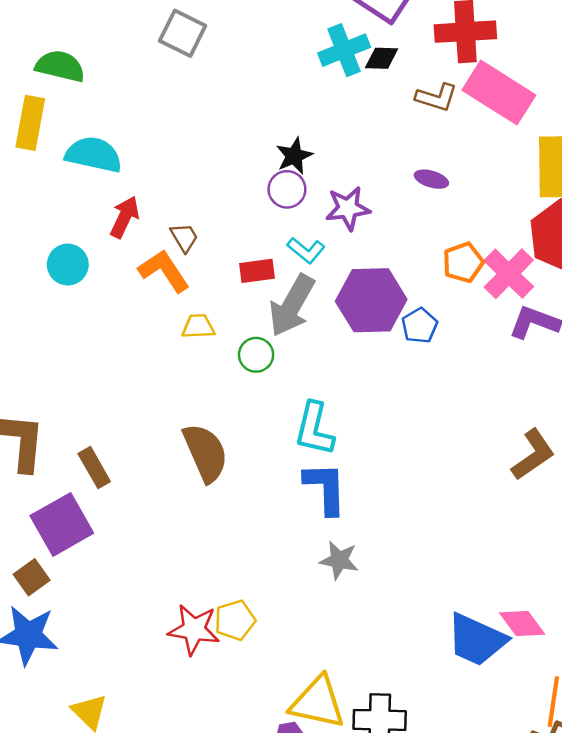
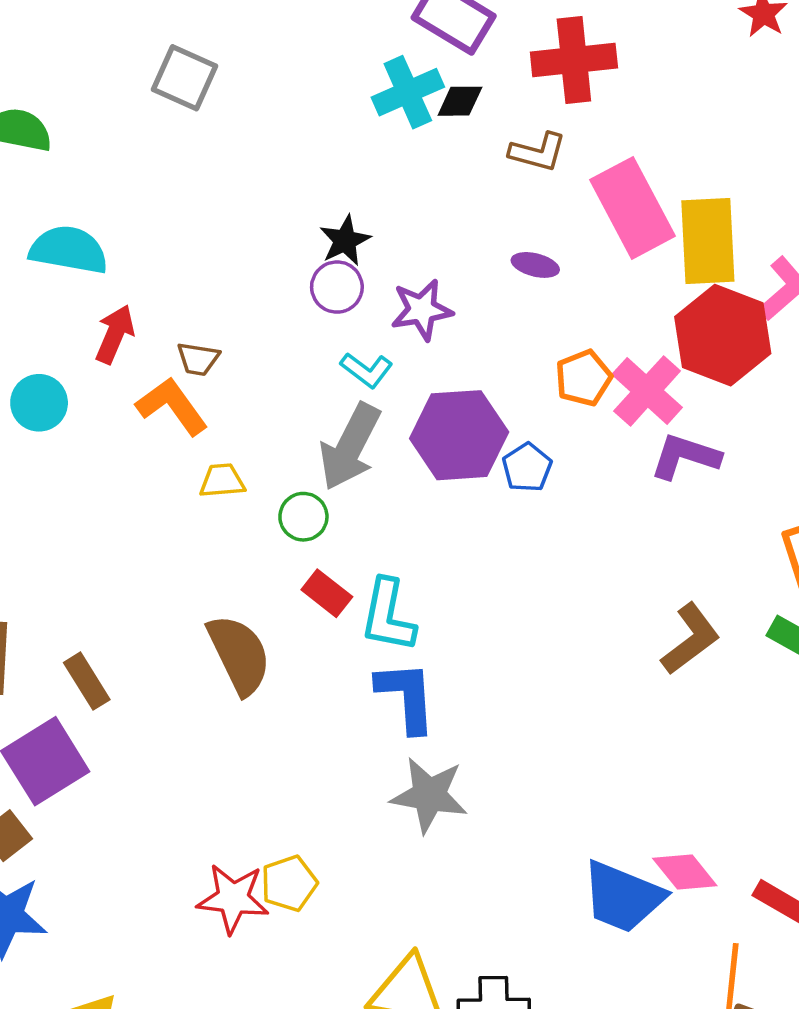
pink rectangle: (499, 93) -> (633, 208), moved, turned 32
brown trapezoid: (184, 237) -> (198, 359), turned 132
red rectangle: (257, 271) -> (327, 593), moved, turned 48
gray star: (339, 560) -> (429, 795), size x1.4

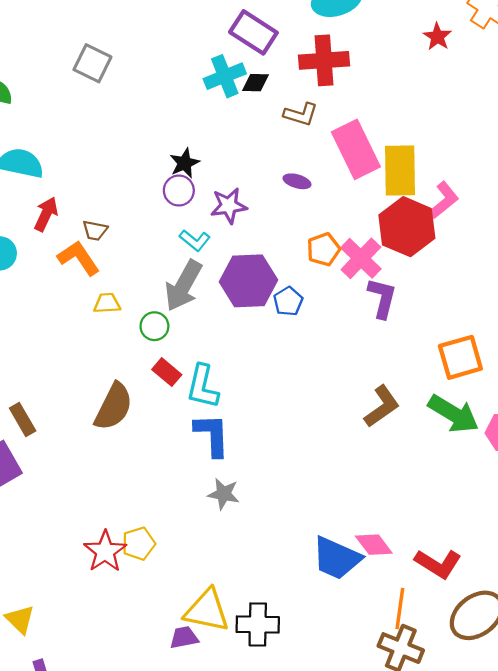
purple L-shape: (685, 456) -> (382, 298), turned 84
brown semicircle: (239, 654) -> (114, 407), turned 51
gray star: (429, 795) -> (224, 494), size x0.7
red star: (233, 898) -> (105, 551), turned 30

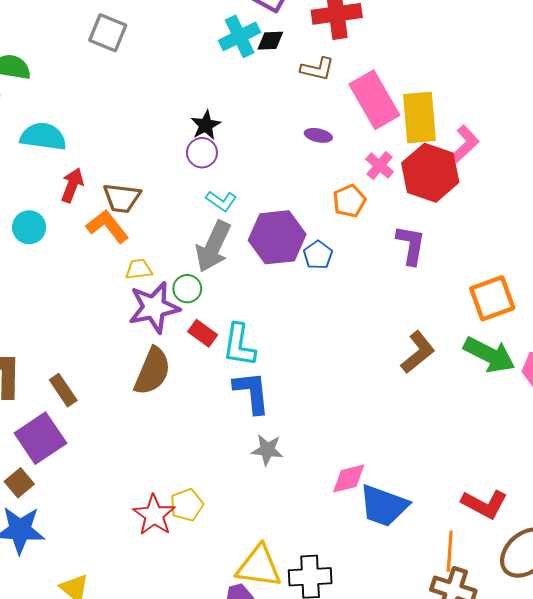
purple star: (229, 206) -> (154, 307), moved, size x1.4
brown trapezoid: (95, 230) -> (122, 198), size x1.5
pink cross: (361, 258) -> (380, 165), moved, size x0.7
pink diamond: (374, 545) -> (349, 478), moved, turned -63

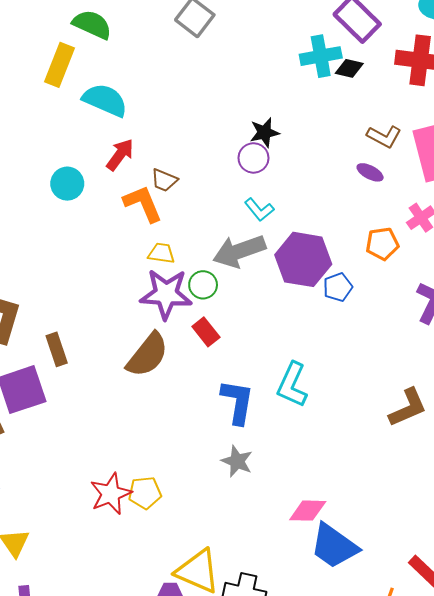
brown L-shape: (317, 69) -> (384, 137), moved
brown trapezoid: (122, 198) -> (164, 180), size x0.7
gray arrow: (213, 246) -> (239, 251), turned 30
cyan L-shape: (239, 345) -> (292, 385), moved

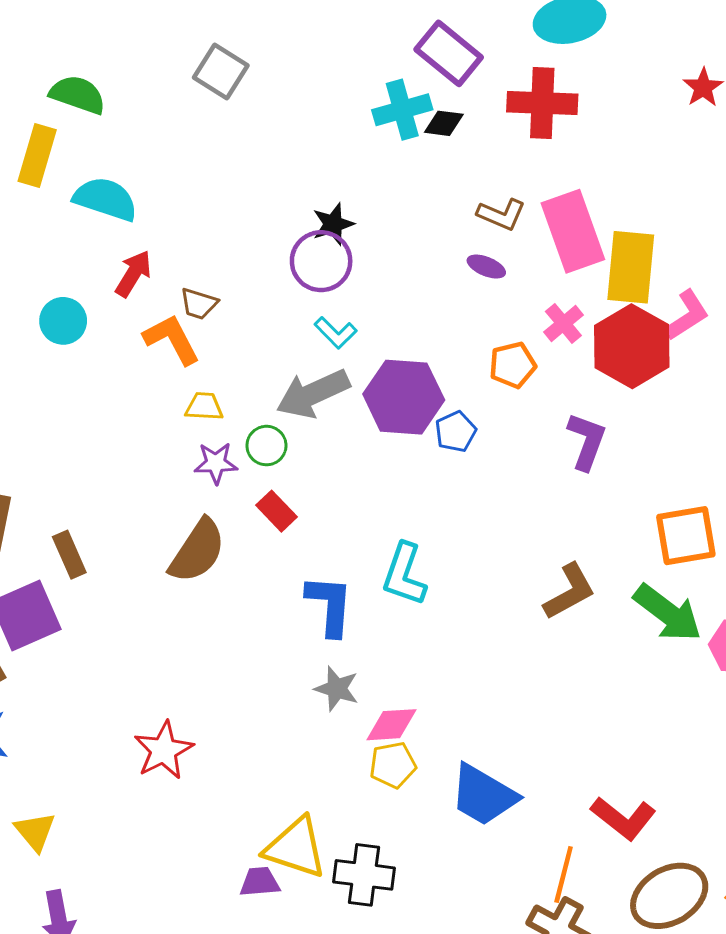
purple circle: (253, 158) -> (321, 261), size x1.4
purple star: (166, 294) -> (216, 463), size x0.6
yellow pentagon: (145, 493) -> (393, 765), moved
pink diamond: (308, 511) -> (392, 725), moved

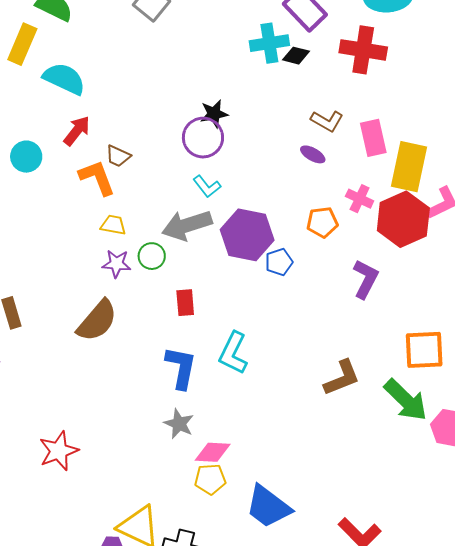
pink rectangle: (573, 231) -> (373, 138), size x0.7
pink cross: (563, 324) -> (360, 199), turned -32
red rectangle: (277, 511) -> (185, 303), moved, turned 32

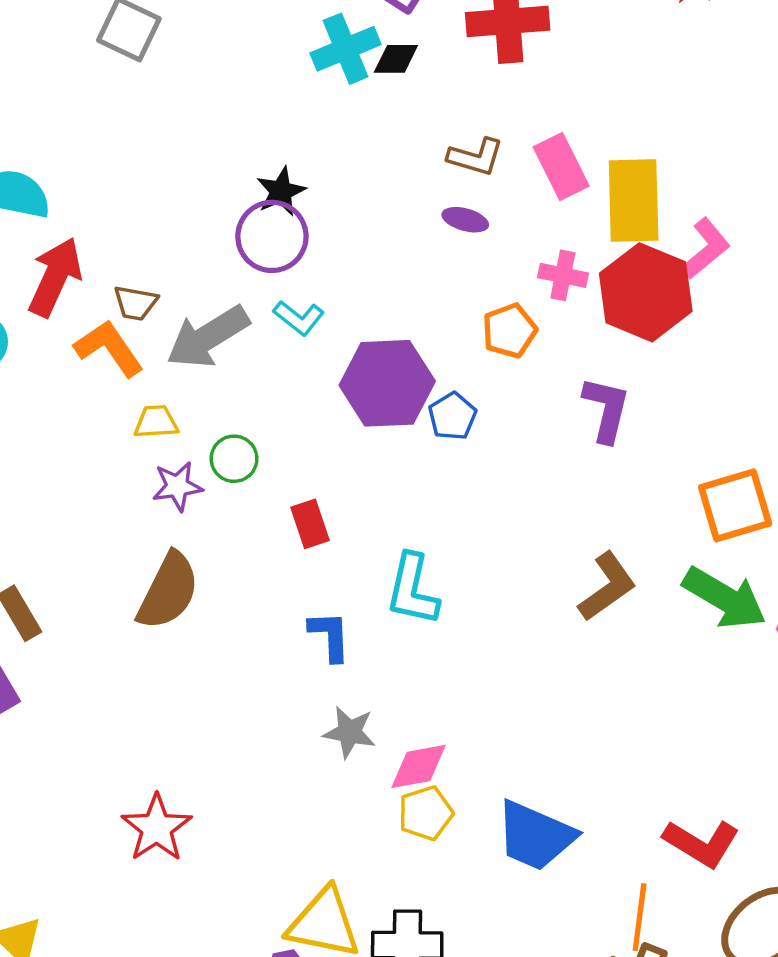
red arrow: (77, 131) -> (55, 277), size x1.4
gray arrow: (187, 225) -> (208, 337), moved
blue L-shape: (181, 368) -> (330, 636), size x0.7

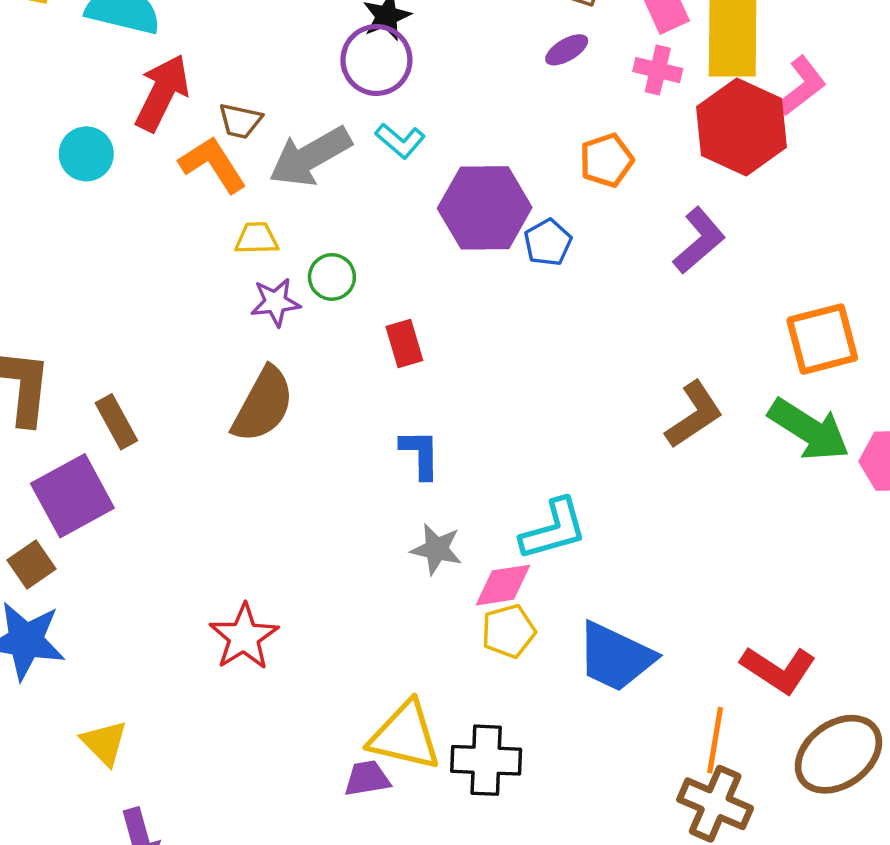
purple ellipse: (465, 220) -> (567, 50), turned -48
pink cross: (563, 275) -> (658, 70), moved
purple L-shape: (606, 409) -> (699, 241), turned 34
cyan L-shape: (412, 590) -> (554, 529), moved, turned -120

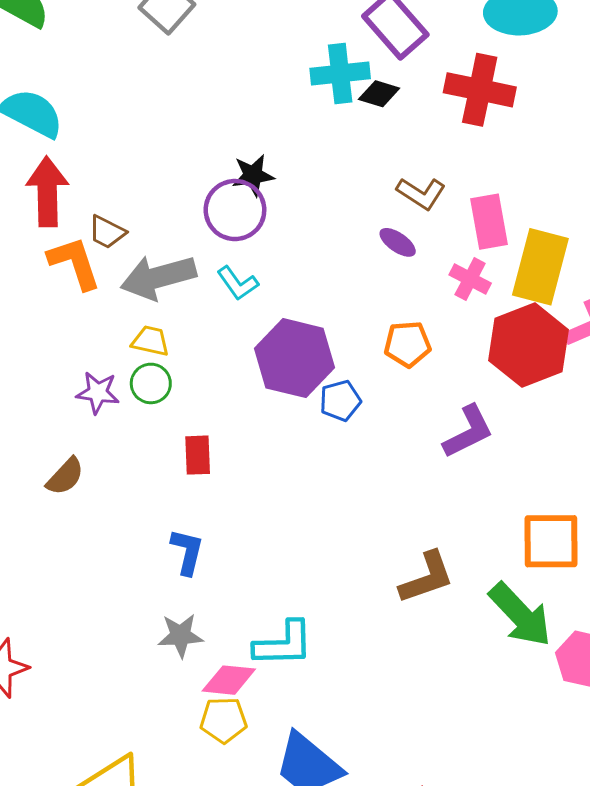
purple ellipse: (567, 50) -> (398, 242), turned 51
red arrow: (162, 93) -> (47, 192), turned -42
yellow trapezoid: (257, 238) -> (150, 341), moved
brown semicircle: (263, 405) -> (65, 476), size x0.6
gray star: (436, 549) -> (180, 635), turned -30

